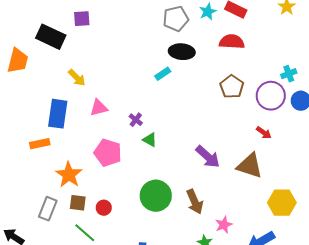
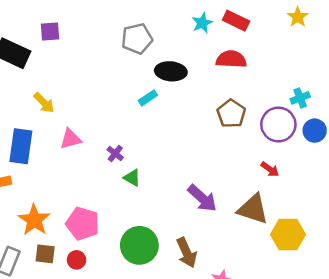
gray pentagon: (176, 19) -> (137, 39), moved
pink pentagon: (108, 153) -> (83, 224), moved
yellow hexagon: (282, 203) -> (288, 234), moved

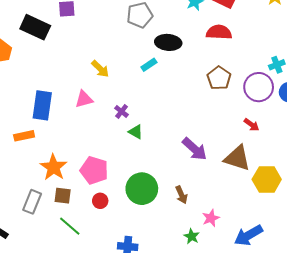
yellow arrow: (44, 103) -> (100, 69), moved
brown arrow: (187, 253) -> (181, 195), size x0.7
red circle: (77, 260) -> (100, 201), moved

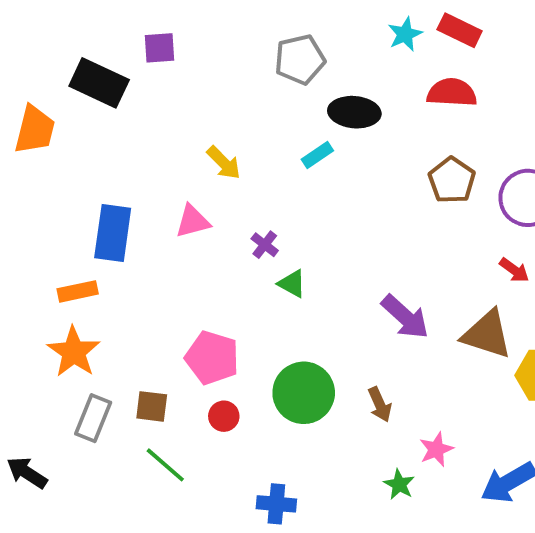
orange star: (53, 167) -> (74, 352), moved

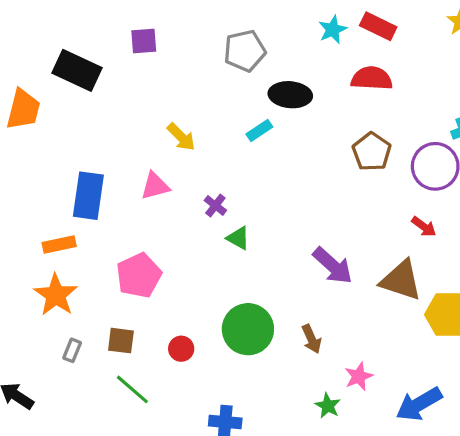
purple square: (159, 48) -> (144, 41), moved
pink pentagon: (212, 358) -> (139, 275), moved, turned 30
gray rectangle: (93, 418) -> (72, 350), size x0.6

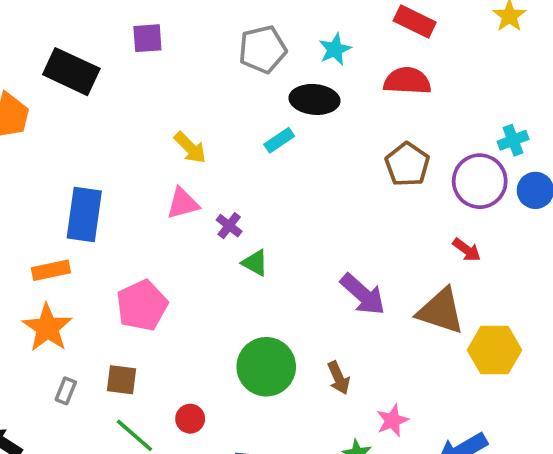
cyan star: (333, 30) -> (335, 49), moved
pink triangle: (155, 186) -> (183, 203), moved
red circle: (181, 349) -> (190, 419), moved

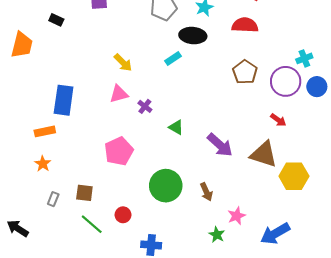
black rectangle: (71, 72) -> (56, 20), size x0.5
green triangle: (255, 263) -> (176, 127), moved
pink pentagon: (142, 305) -> (119, 151), moved
orange star: (47, 328) -> (43, 164), size x0.6

